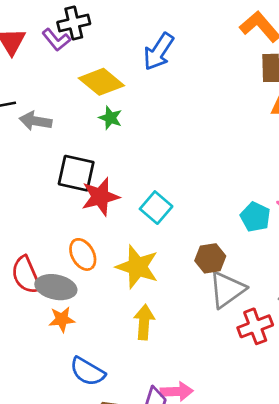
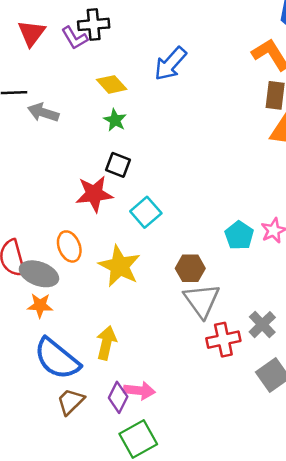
yellow diamond: (101, 82) -> (112, 84), size x0.7
black square: (76, 173) -> (118, 165), moved, size x0.7
gray triangle: (227, 289) -> (202, 300), turned -39
yellow arrow: (144, 322) -> (106, 343), moved
blue semicircle: (87, 371) -> (57, 359), size x1.4

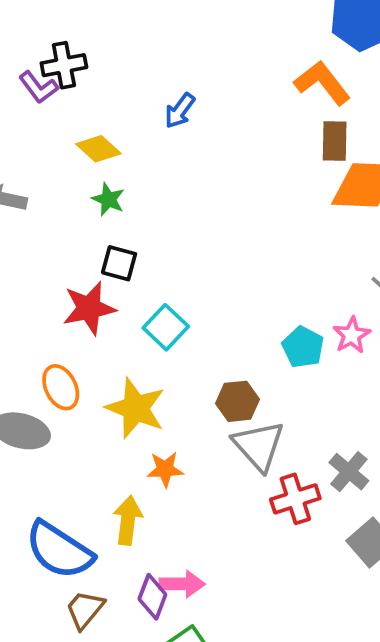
blue arrow: (170, 64) -> (180, 111), size x0.7
orange star: (40, 305) -> (165, 469), moved

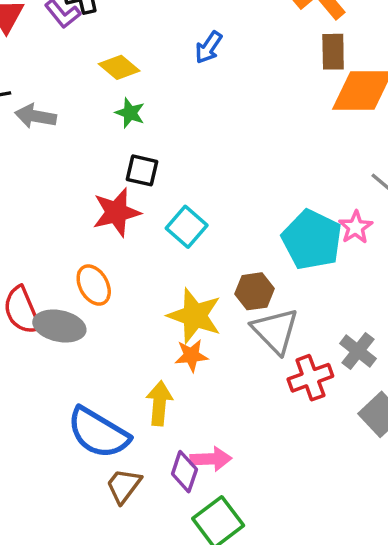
blue arrow: (180, 111) -> (209, 47), moved
cyan pentagon: (303, 347) -> (312, 240), size x1.6
yellow star: (136, 408) -> (195, 316), moved

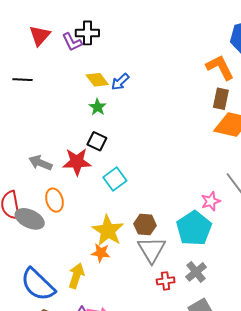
blue arrow: (209, 47) -> (120, 82), moved
gray arrow: (36, 116) -> (40, 163), moved
cyan pentagon: (312, 240) -> (194, 228), moved
red cross: (310, 378) -> (166, 281), size x0.7

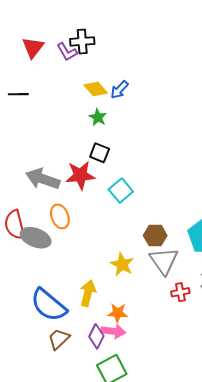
gray arrow: (40, 163) -> (43, 179), size x1.4
yellow star: (108, 231) -> (122, 264), moved, size x0.7
orange star: (101, 253) -> (118, 313), moved

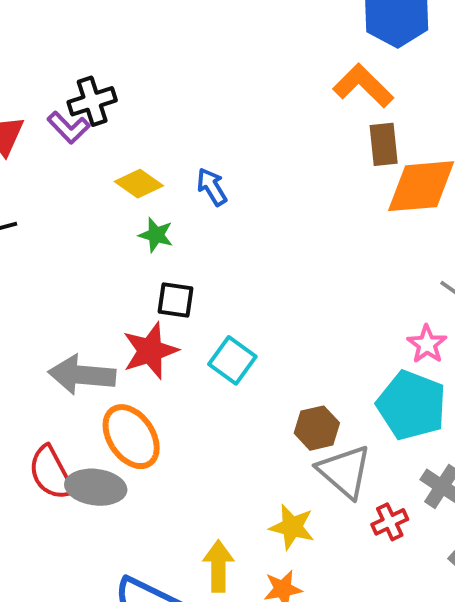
blue arrow: (119, 90) -> (212, 187), moved, turned 120
orange ellipse: (60, 216) -> (131, 437), size x1.4
yellow star: (122, 264) -> (292, 527), moved

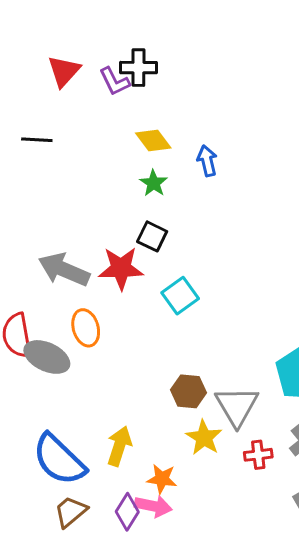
brown hexagon: (317, 428) -> (188, 391), moved
orange ellipse: (131, 437) -> (86, 328), size x0.7
yellow star: (292, 527) -> (204, 438), moved

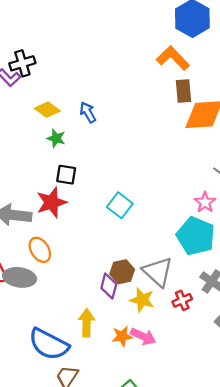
cyan square: (180, 296) -> (120, 205), moved
pink arrow: (153, 506) -> (143, 336), moved, turned 30
purple diamond: (127, 512) -> (109, 286), moved

